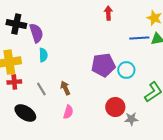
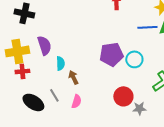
purple semicircle: (36, 33) -> (44, 45), moved
cyan semicircle: (43, 55) -> (60, 63), moved
gray line: (41, 89) -> (54, 95), moved

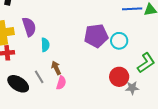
brown arrow: (73, 77) -> (56, 68), moved
red circle: (123, 96) -> (119, 77), moved
gray star: (139, 108) -> (132, 88), moved

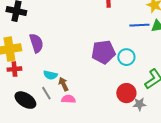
cyan semicircle: (45, 45) -> (50, 75), moved, turned 104
pink semicircle: (61, 83) -> (68, 99), turned -104

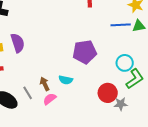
cyan circle: (126, 57) -> (125, 63), moved
cyan semicircle: (50, 75) -> (66, 80), moved
pink semicircle: (68, 99) -> (50, 99), turned -40

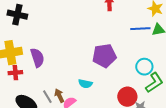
purple semicircle: (18, 43) -> (37, 58), moved
brown arrow: (45, 84) -> (59, 96), moved

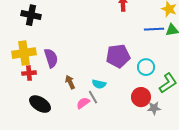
cyan circle: (144, 67) -> (146, 67), moved
brown arrow: (59, 96) -> (70, 82), moved
gray line: (47, 97) -> (93, 97), moved

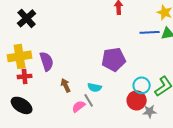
black cross: (31, 15) -> (27, 18), turned 36
cyan circle: (146, 67) -> (142, 85), moved
black ellipse: (40, 104) -> (22, 105), moved

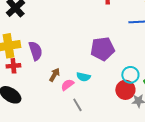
brown arrow: (66, 85) -> (54, 75), turned 56
gray line: (89, 100) -> (77, 105), moved
pink semicircle: (79, 106) -> (67, 85), moved

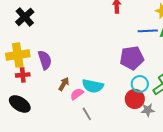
purple pentagon: (102, 49) -> (132, 58), moved
cyan semicircle: (83, 77) -> (93, 86), size x1.5

